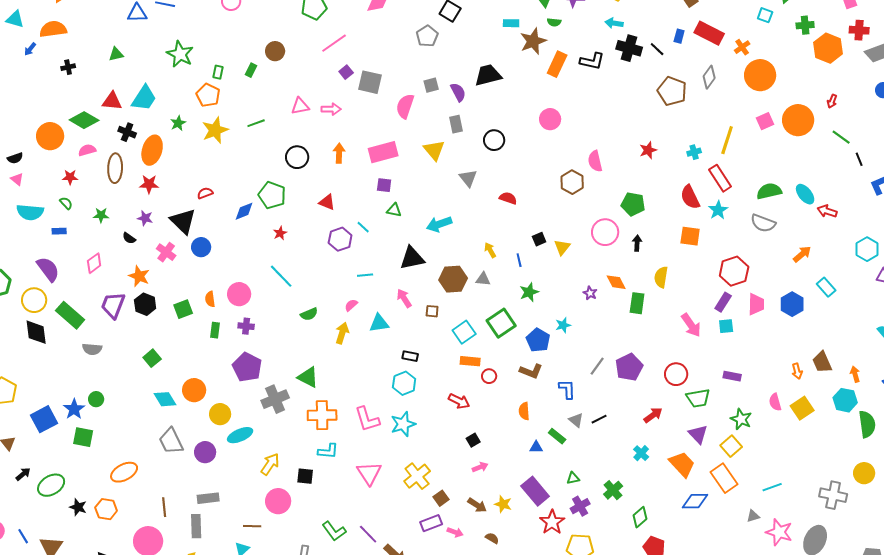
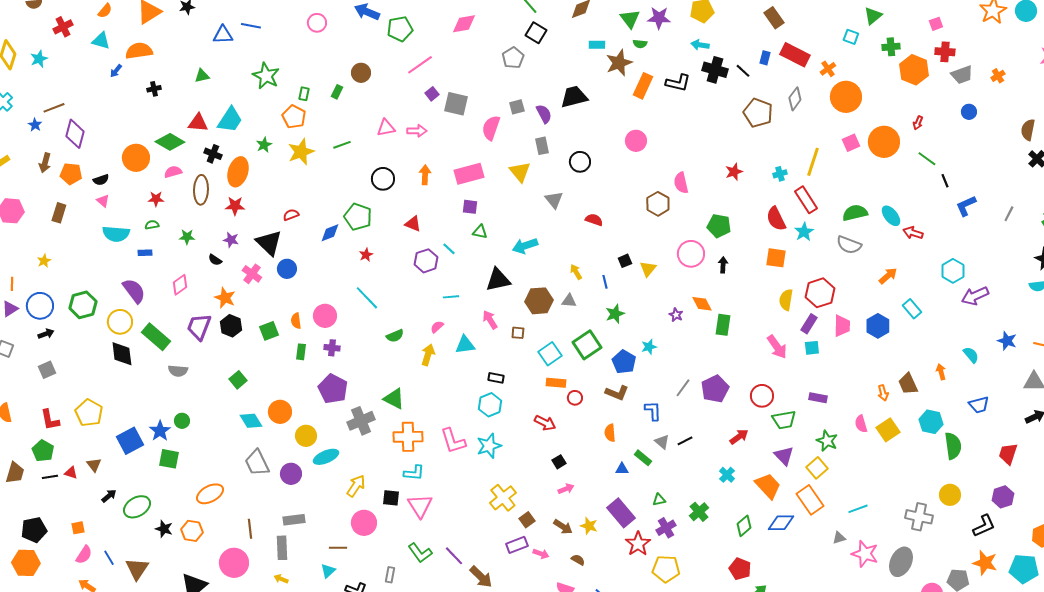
green semicircle: (66, 203) -> (152, 225), turned -56
yellow semicircle: (661, 277) -> (786, 300), moved
orange arrow: (855, 374) -> (941, 372), moved
pink triangle: (369, 473) -> (420, 506), moved
green diamond: (640, 517) -> (744, 526), moved

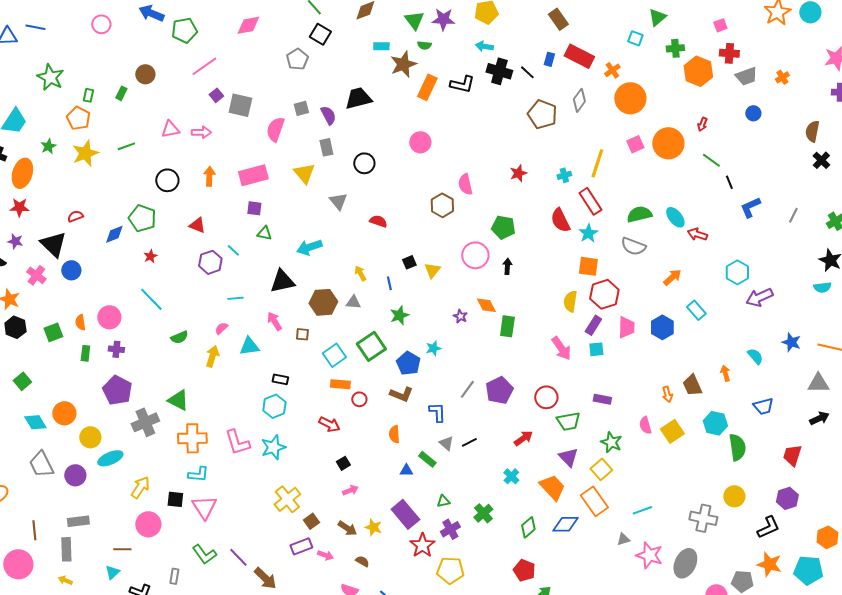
orange square: (776, 258) -> (588, 266), moved

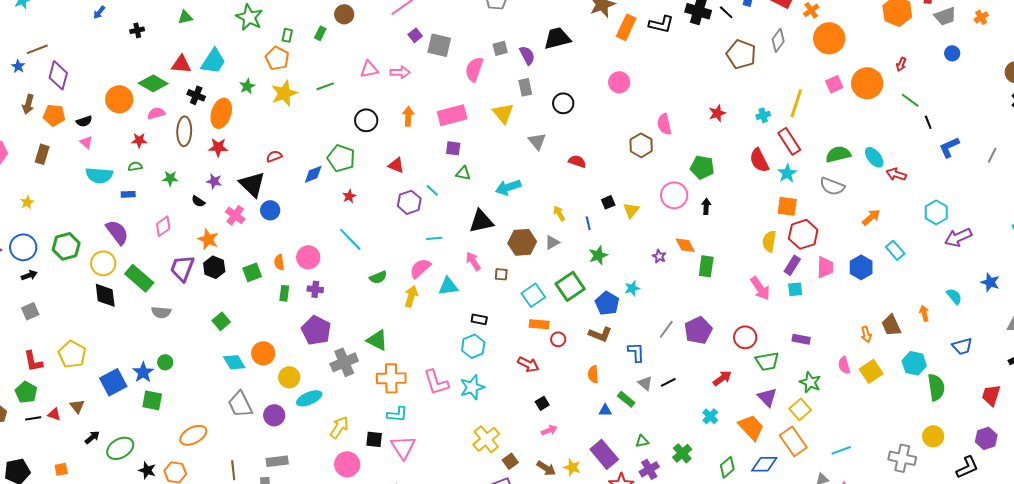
gray triangle: (353, 302) -> (552, 242), turned -35
pink semicircle: (221, 328) -> (420, 268), size x1.6

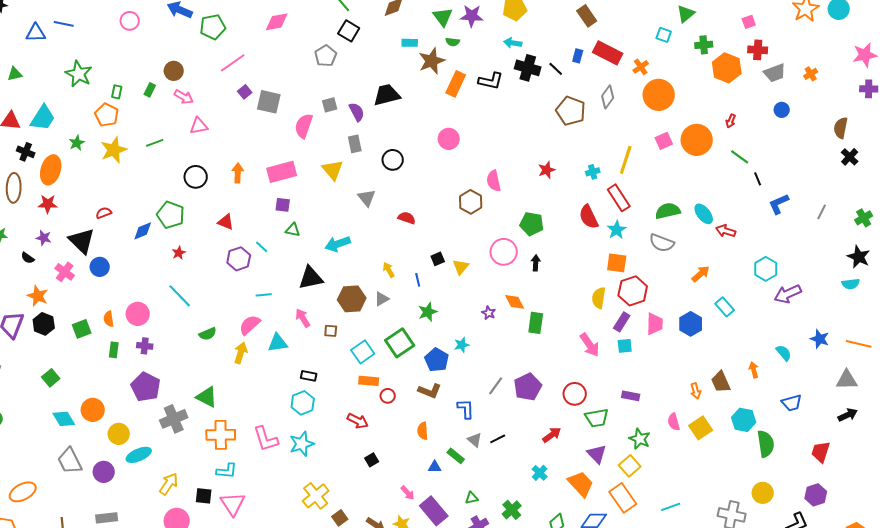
pink arrow: (400, 72) -> (184, 97), moved, turned 30
pink arrow: (549, 430) -> (408, 493), moved, turned 70

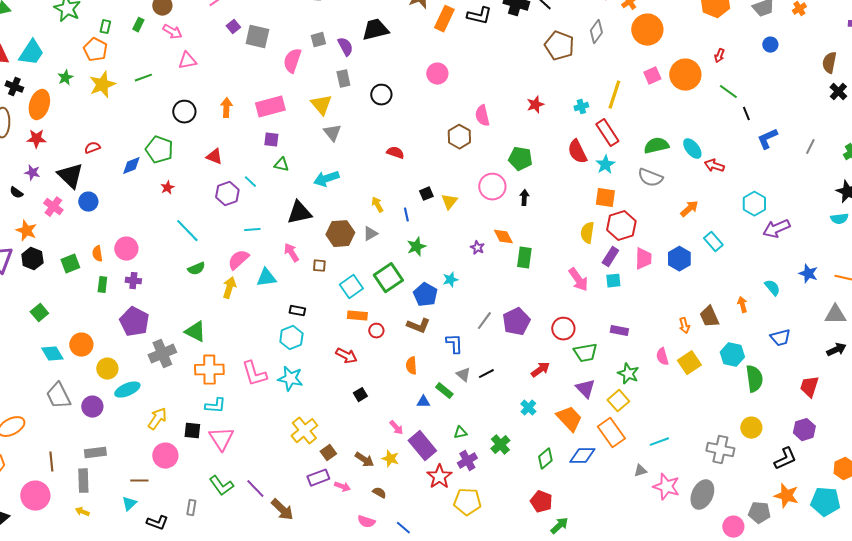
gray triangle: (367, 198) -> (332, 133), moved
cyan line: (180, 296) -> (187, 231), moved
cyan star: (302, 444) -> (290, 379), turned 30

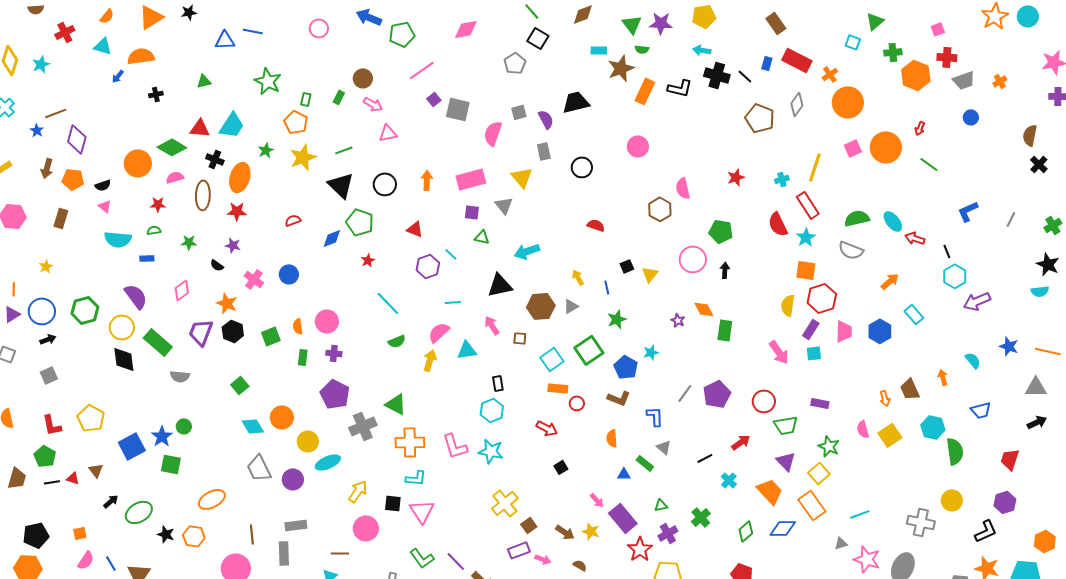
black line: (746, 114) -> (947, 251), moved
gray triangle: (332, 133) -> (504, 205), moved
black triangle: (70, 176) -> (341, 185), moved
black rectangle: (297, 311) -> (498, 383), turned 70
black line: (486, 374) -> (705, 458), moved

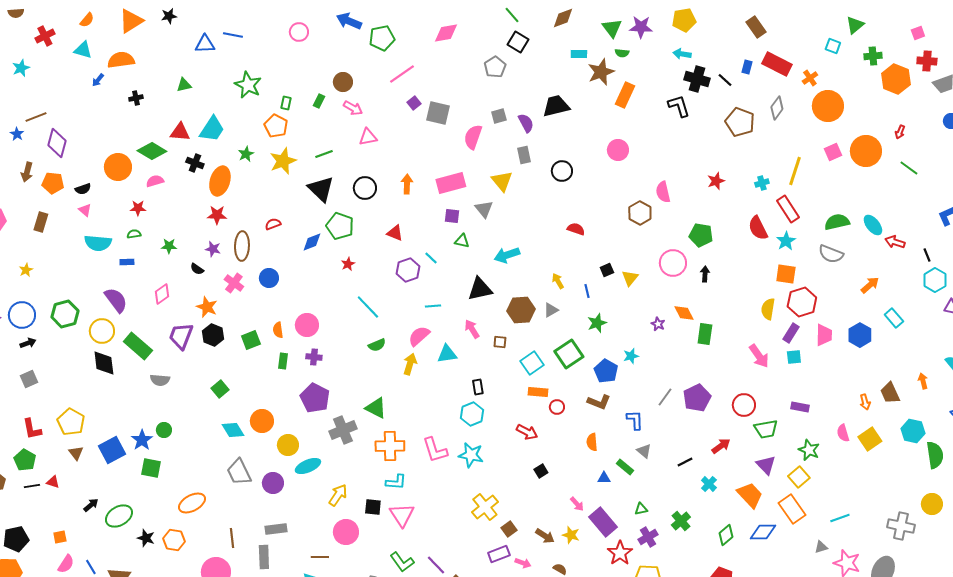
black L-shape: (680, 88) -> (679, 106), moved, turned -120
brown ellipse: (203, 195) -> (242, 246), moved
brown triangle: (96, 470) -> (76, 453), moved

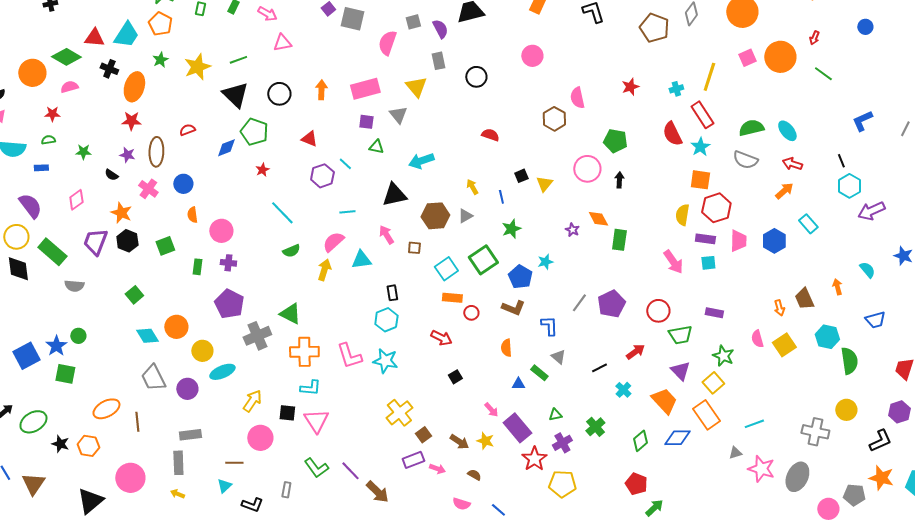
orange pentagon: (276, 126) -> (160, 24), moved
red arrow: (895, 242) -> (792, 164), moved
orange semicircle: (278, 330) -> (192, 215), moved
purple rectangle: (791, 333) -> (705, 239), turned 66
brown line: (232, 538) -> (137, 422), moved

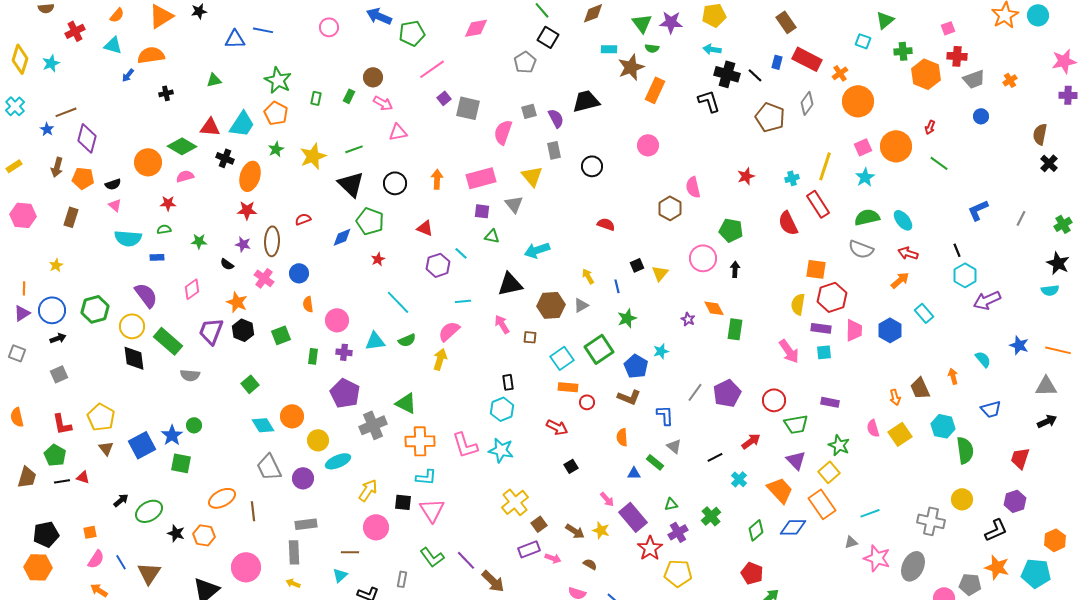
cyan star: (700, 147) -> (865, 177), moved
cyan triangle: (361, 260) -> (375, 341), moved

